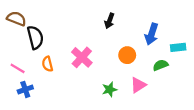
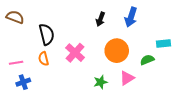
blue arrow: (152, 34) -> (131, 17), moved
black semicircle: (35, 37) -> (47, 34), moved
orange circle: (127, 55) -> (117, 51), size x1.5
pink line: (18, 68) -> (16, 63), turned -40

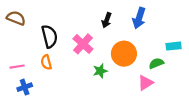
pink cross: (75, 53) -> (83, 44), moved
pink triangle: (127, 78) -> (146, 83), moved
green star: (100, 82) -> (100, 71), moved

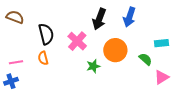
black arrow: (107, 20) -> (99, 19), size x1.5
green semicircle: (156, 63) -> (145, 59), turned 64
pink triangle: (146, 83) -> (162, 77), moved
blue cross: (25, 87) -> (11, 81), moved

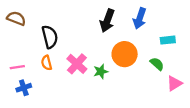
pink cross: (77, 41) -> (77, 64), moved
cyan rectangle: (162, 43) -> (168, 40), moved
blue cross: (11, 81) -> (24, 88), moved

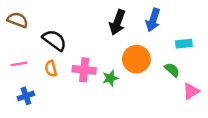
black semicircle: (50, 37) -> (54, 40), turned -40
pink cross: (77, 64) -> (84, 70), turned -36
pink line: (17, 67) -> (19, 64), moved

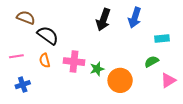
brown semicircle: (18, 20) -> (26, 18), moved
orange circle: (136, 59) -> (120, 80), moved
green semicircle: (172, 70) -> (151, 62), turned -72

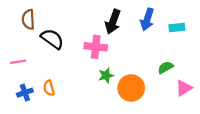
brown semicircle: (26, 18) -> (28, 19), turned -114
cyan rectangle: (162, 39) -> (177, 27), moved
orange semicircle: (45, 61) -> (49, 88), moved
pink cross: (74, 62) -> (96, 47), moved

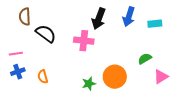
green star: (106, 75) -> (89, 84), moved
blue cross: (25, 93) -> (18, 72), moved

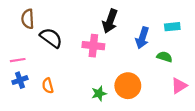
blue arrow: (129, 17) -> (142, 38), moved
green semicircle: (145, 59) -> (165, 57), moved, turned 48

